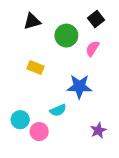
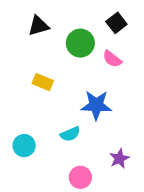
pink semicircle: (92, 49) -> (112, 59), turned -84
pink circle: (39, 132) -> (80, 177), moved

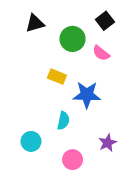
yellow rectangle: (43, 82) -> (57, 77), moved
cyan semicircle: (70, 134) -> (63, 121), turned -54
cyan circle: (24, 146) -> (31, 141), moved

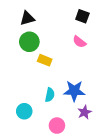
black square: (105, 21) -> (82, 16), turned -32
green circle: (73, 39) -> (29, 42), moved
blue star: (87, 95) -> (74, 91), moved

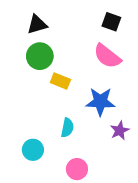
pink semicircle: (79, 42) -> (107, 56), size x1.5
blue star: (74, 91) -> (100, 102), moved
purple star: (84, 112) -> (120, 131), moved

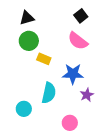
black square: (111, 22) -> (81, 16), turned 32
cyan semicircle: (67, 128) -> (49, 93), size x1.5
pink circle: (77, 169) -> (70, 123), moved

